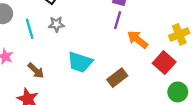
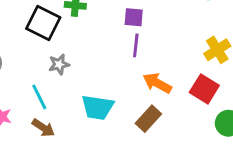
cyan line: (30, 29) -> (39, 97), moved
orange arrow: (138, 39) -> (157, 83), moved

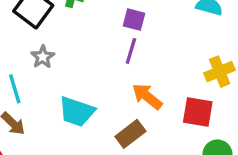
gray star: (59, 64) -> (43, 57), turned -30
red square: (204, 89) -> (198, 112), turned -32

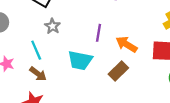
purple line: (131, 51) -> (98, 33), moved

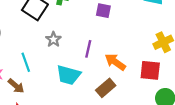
gray star: (53, 26) -> (53, 39), moved
brown arrow: (38, 74) -> (16, 86), moved

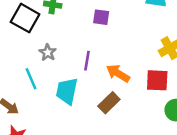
cyan line: (26, 62) -> (31, 79), moved
cyan trapezoid: (68, 75) -> (67, 91), turned 90

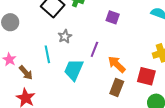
brown rectangle: (109, 103) -> (117, 88), moved, turned -36

